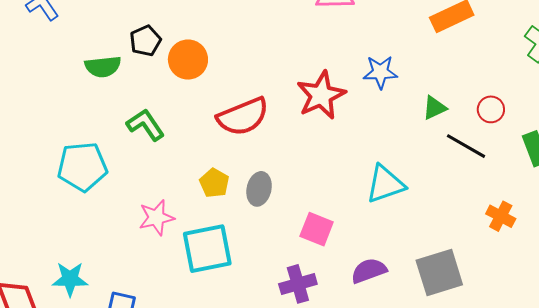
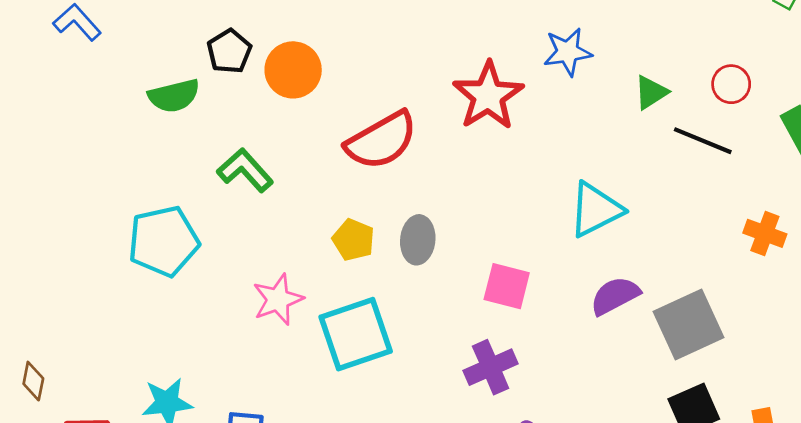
purple semicircle: (369, 271) -> (615, 296), moved

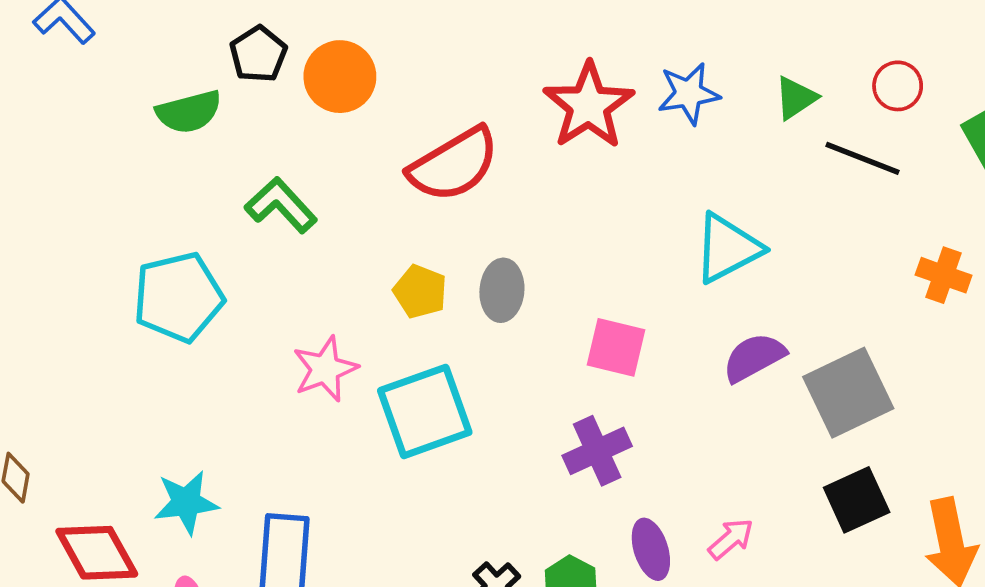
blue star: (568, 52) -> (689, 94), moved

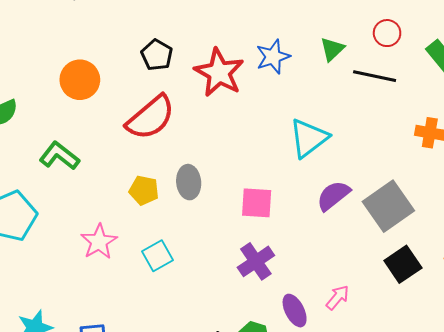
black pentagon: (258, 54) -> (157, 55), moved
cyan square: (425, 411) -> (158, 256), size x0.6

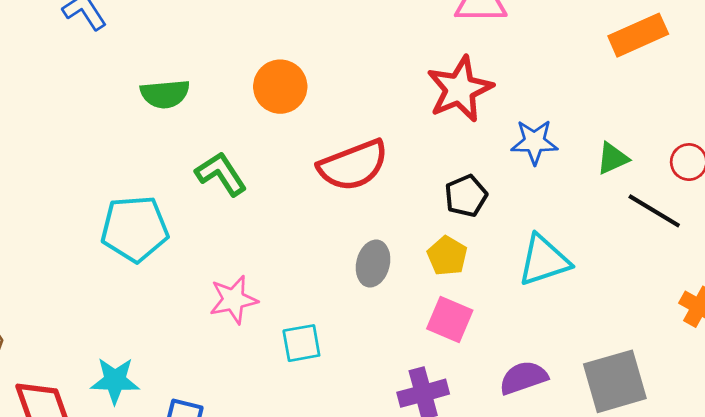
black pentagon: (157, 55) -> (466, 196), moved
red star: (219, 73) -> (460, 89), moved
yellow pentagon: (144, 190) -> (447, 256), moved
purple semicircle: (333, 196) -> (523, 378), moved

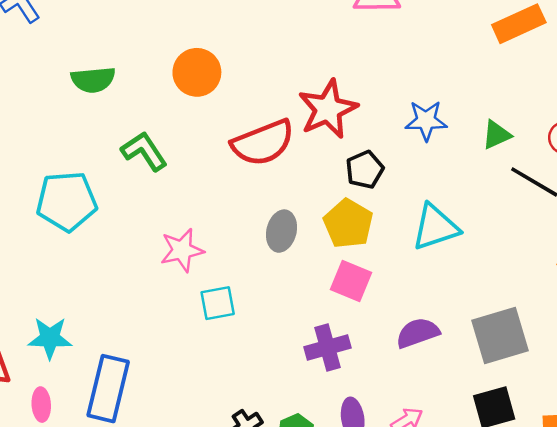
red star: (460, 89) -> (328, 109), moved
yellow pentagon: (447, 256) -> (348, 224), size x1.4
pink star: (233, 300) -> (182, 250), moved

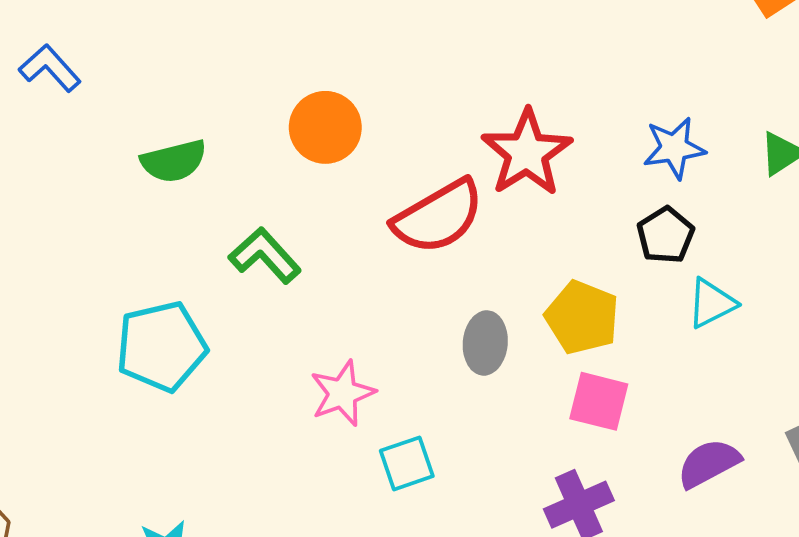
black pentagon: (365, 170) -> (665, 235), moved
cyan triangle: (435, 227) -> (712, 303), size x0.7

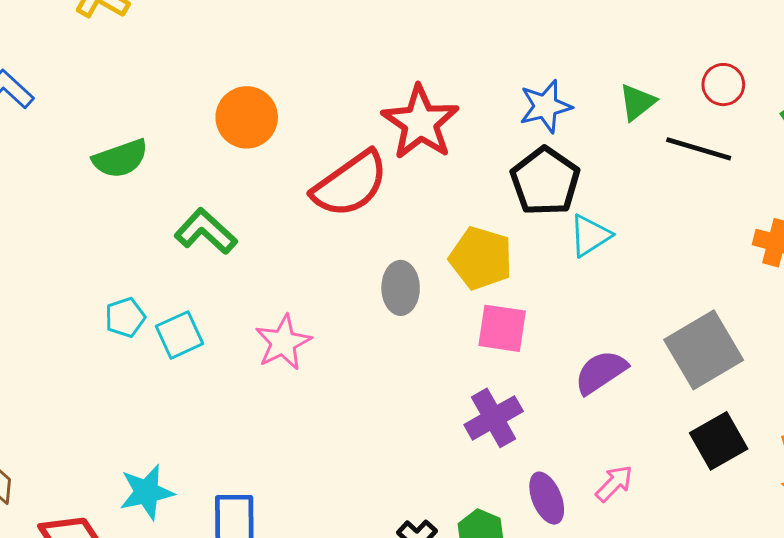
black pentagon: (665, 235) -> (545, 181), size x1.4
cyan pentagon: (161, 346) -> (125, 317), size x0.5
cyan square: (407, 463) -> (179, 335), moved

